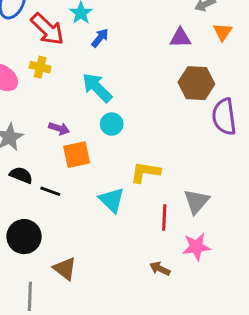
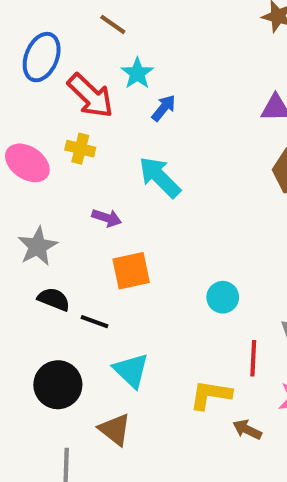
cyan circle: (112, 124) -> (223, 297), moved
purple arrow: (59, 128) -> (107, 218), moved
yellow L-shape: (145, 172) -> (211, 395), moved
cyan triangle: (112, 200) -> (131, 370), moved

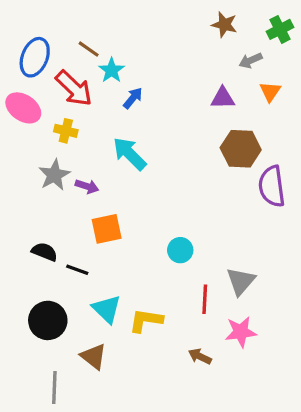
brown line: (113, 24) -> (89, 49), moved
pink ellipse: (27, 163) -> (23, 108), moved
gray star: (38, 246) -> (54, 175), moved
yellow L-shape: (211, 395) -> (146, 320), moved

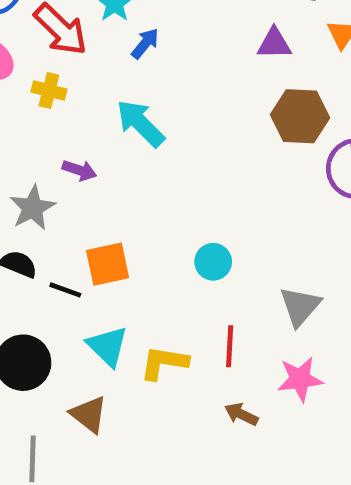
gray star: (54, 175) -> (32, 208), moved
orange square: (107, 229) -> (108, 264), moved
red line: (205, 299) -> (230, 346), moved

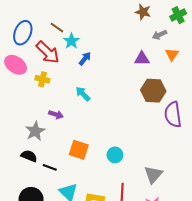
cyan arrow: (140, 123) -> (83, 94), size x0.7
orange square: (108, 264) -> (79, 150), moved, turned 30

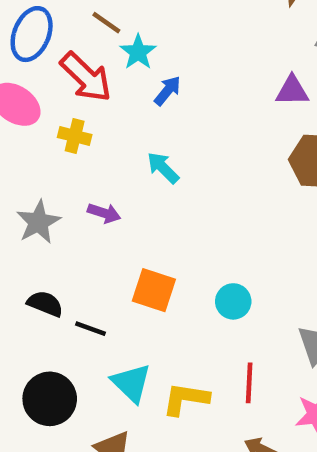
gray star: (35, 131) -> (38, 222), moved

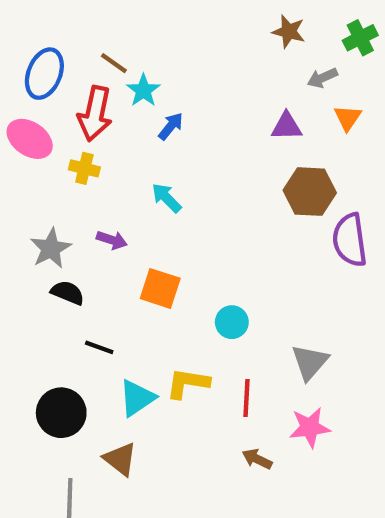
red arrow: (86, 77) -> (95, 114), turned 58
orange square: (154, 290) -> (160, 288), moved
black semicircle: (45, 304) -> (68, 293), moved
cyan triangle: (131, 383) -> (137, 398), turned 42
yellow L-shape: (186, 399) -> (188, 383), moved

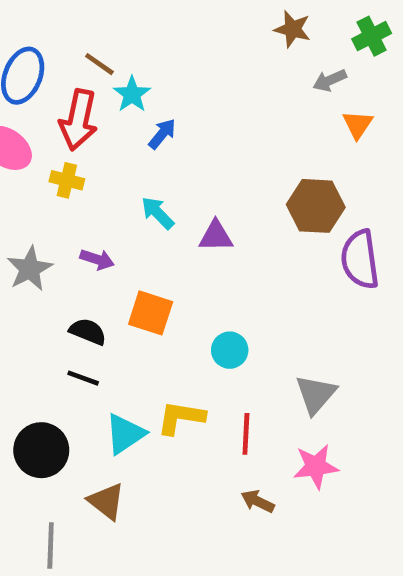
purple triangle: (287, 126) -> (216, 236), moved
black semicircle: (68, 293) -> (88, 332), moved

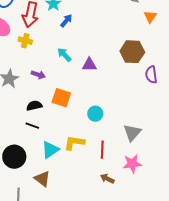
purple semicircle: (360, 259) -> (151, 75), size x0.7
black semicircle: (88, 332) -> (34, 106), turned -35

